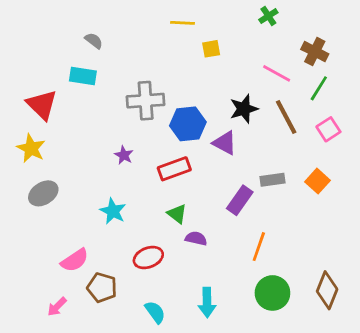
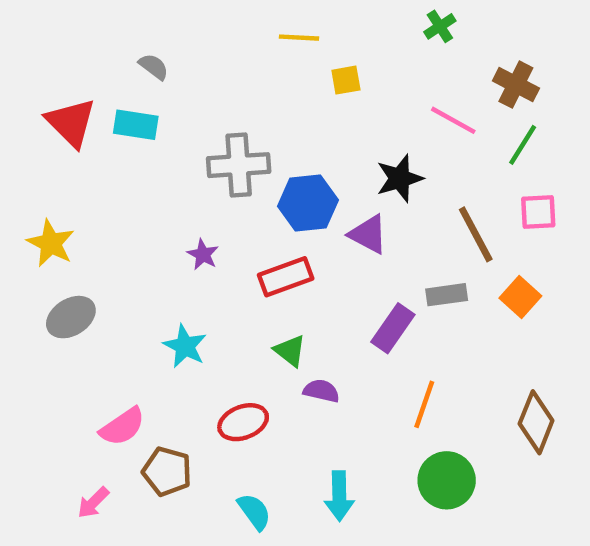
red triangle: (42, 105) -> (71, 123), moved
brown line: (286, 117) -> (476, 234), moved
pink square: (328, 129) -> (538, 212), turned 30
brown diamond: (327, 290) -> (536, 422), moved

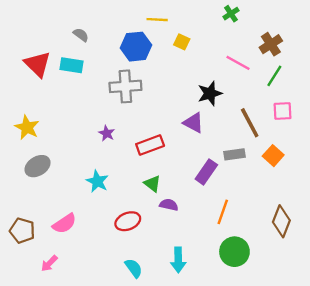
yellow square: (346, 80) -> (182, 42), turned 35
brown cross: (516, 85) -> (271, 44), turned 30
blue hexagon: (308, 203) -> (136, 47), moved
brown pentagon: (167, 471) -> (22, 231), moved

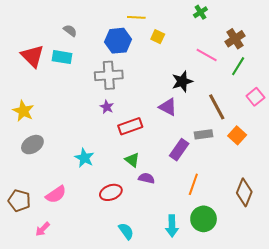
pink square: (283, 111) -> (255, 97), moved, turned -36
purple star: (107, 133) -> (107, 107), moved
cyan arrow: (178, 260) -> (172, 226), moved
cyan semicircle: (134, 268) -> (126, 231), moved

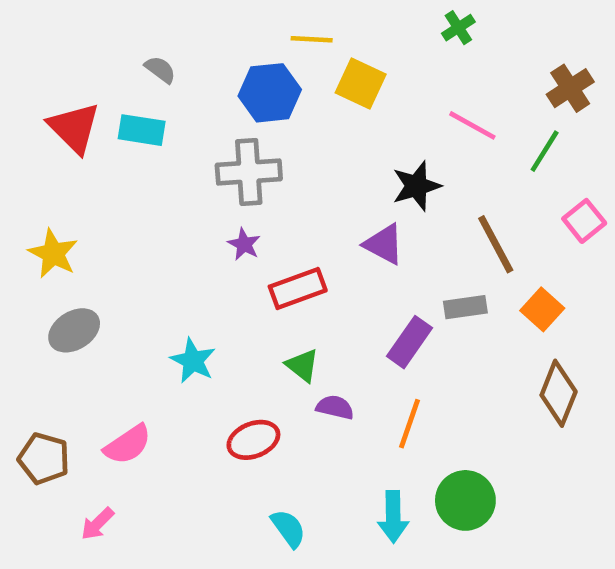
yellow square: (158, 37) -> (361, 84), size x1.5
brown cross: (235, 39) -> (570, 88), moved
orange line: (193, 184) -> (409, 424), moved
brown diamond: (244, 192) -> (559, 393), moved

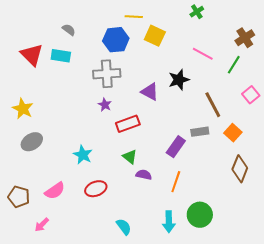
purple triangle: (384, 244) -> (150, 92), moved
red ellipse: (253, 440) -> (96, 189), moved

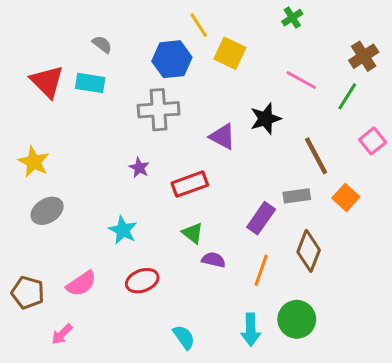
yellow line: (134, 17) -> (199, 25), turned 54
purple star: (105, 105) -> (139, 168), moved
brown diamond: (240, 169) -> (309, 251), moved

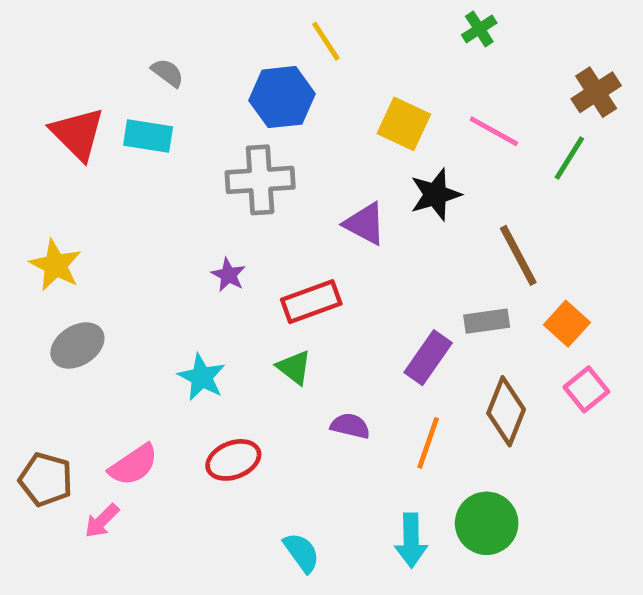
yellow square: (230, 53) -> (404, 124), moved
pink square: (373, 141) -> (586, 389), moved
green triangle: (193, 233) -> (294, 367), moved
pink arrow: (62, 334) -> (102, 521), moved

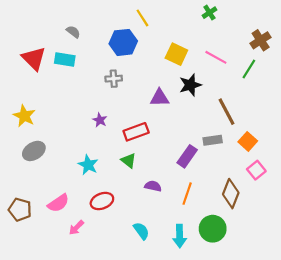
gray cross: (260, 180) -> (114, 79), size x0.6
purple triangle: (365, 224) -> (159, 98), turned -30
brown diamond: (506, 411) -> (231, 194), moved
pink arrow: (102, 521) -> (76, 228), moved
cyan semicircle: (302, 553) -> (141, 231), moved

